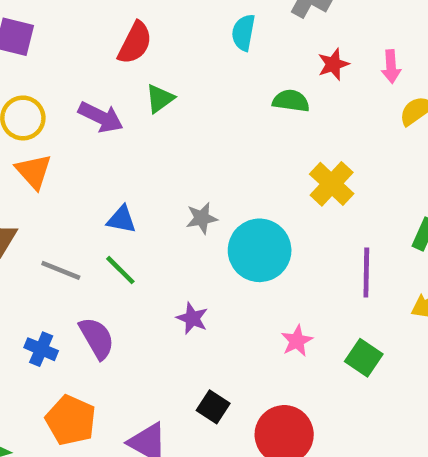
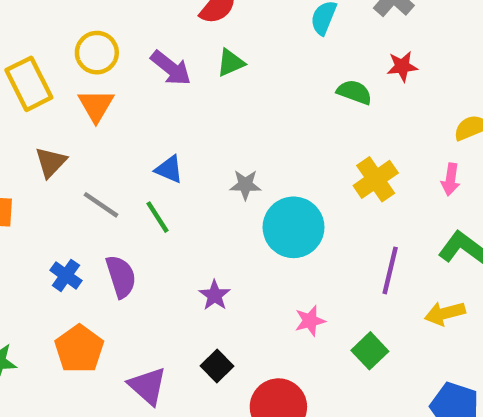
pink arrow: (391, 67) -> (451, 179), moved
purple star: (192, 318) -> (215, 295), moved

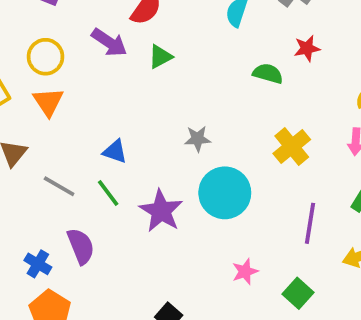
purple arrow: (171, 68) -> (109, 42), moved
gray star: (245, 185) -> (197, 139), moved
blue cross: (66, 275) -> (38, 264), moved
purple star: (215, 295) -> (161, 211), moved, size x1.6

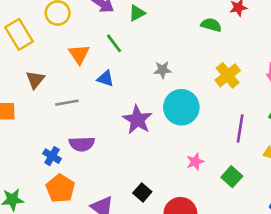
orange triangle: (48, 102) -> (79, 54), moved
gray line: (59, 186) -> (67, 103), turned -40
green line: (108, 193) -> (114, 43), moved
purple semicircle: (81, 246) -> (82, 144), turned 110

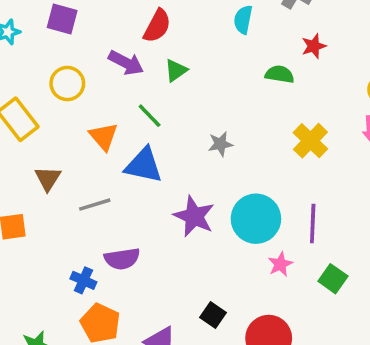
blue triangle: (105, 79) -> (144, 165), size x1.6
cyan circle: (181, 107) -> (256, 219), moved
purple line: (240, 128) -> (313, 224), moved

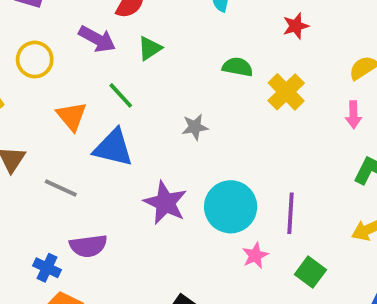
green semicircle: (280, 74) -> (238, 67), moved
yellow cross: (310, 141) -> (286, 92), moved
gray line: (95, 205) -> (61, 188), turned 40

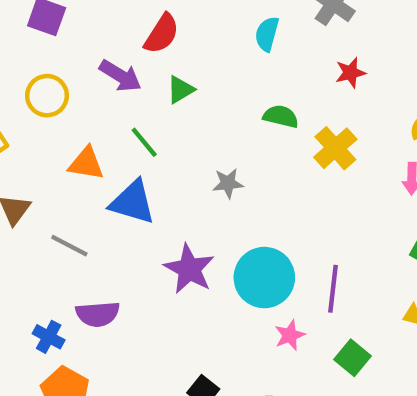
orange triangle: (72, 116) -> (86, 163), turned -44

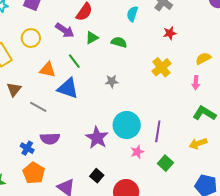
green semicircle: (281, 116) -> (119, 42), moved
purple star: (189, 269) -> (97, 138), moved

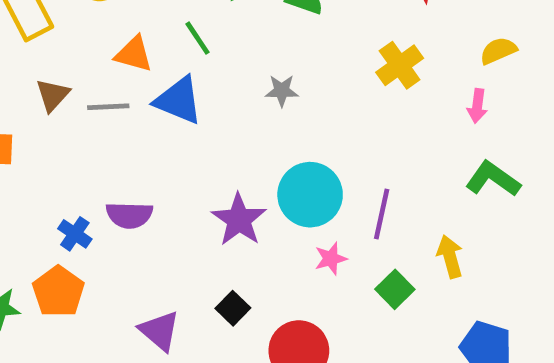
gray line: (38, 107) -> (108, 107), moved, turned -36
yellow arrow: (198, 144) -> (450, 257), moved, turned 90
orange pentagon: (34, 173) -> (58, 292), moved

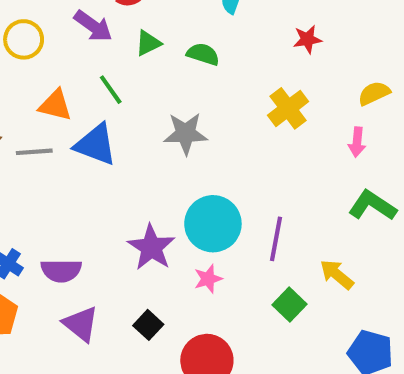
gray star: (282, 91) -> (186, 134), size x1.5
purple semicircle: (129, 215) -> (61, 271), moved
yellow arrow: (450, 257) -> (337, 274), turned -33
pink star: (331, 259) -> (208, 279), moved
purple triangle: (160, 331) -> (81, 324), moved

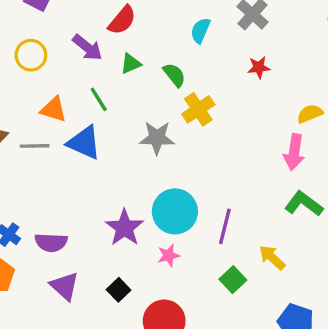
green semicircle: (203, 54) -> (174, 75), turned 30
yellow cross: (288, 108) -> (198, 109), moved
pink arrow: (357, 142) -> (294, 152), size x1.5

